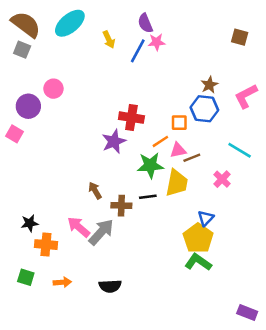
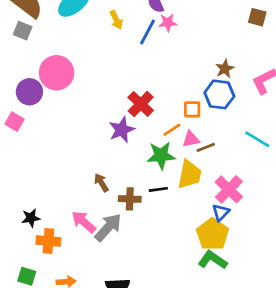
pink circle: (53, 89) -> (57, 73), size x1.6
red cross: (131, 118) -> (141, 104), turned 35
pink cross: (222, 179) -> (229, 189), moved, size x1.5

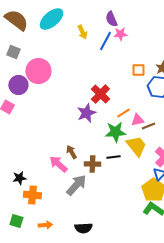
gray square: (23, 31) -> (13, 52), moved
orange square: (192, 109) -> (138, 70), moved
yellow trapezoid: (189, 175) -> (136, 146), turned -50
pink arrow: (84, 222) -> (58, 164), moved

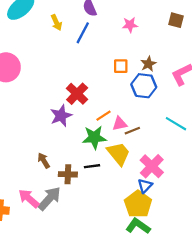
pink star: (120, 34) -> (130, 25), moved
pink arrow: (58, 164) -> (29, 198), moved

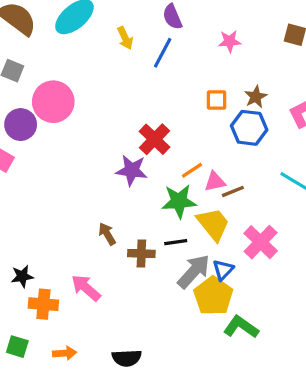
purple star: (61, 116) -> (132, 170), turned 30
blue triangle: (145, 186) -> (223, 270), moved
gray arrow: (49, 198) -> (194, 271), moved
yellow pentagon: (138, 204) -> (213, 296), moved

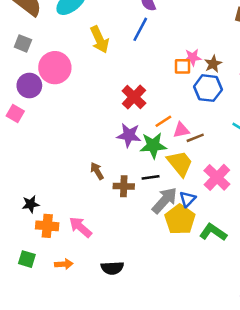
yellow arrow: (125, 38) -> (100, 40), moved, size x1.5
pink star: (230, 41) -> (193, 57), moved
purple star: (132, 170) -> (129, 135), moved
pink arrow: (86, 288) -> (80, 227), moved
green L-shape: (241, 327) -> (213, 232), moved

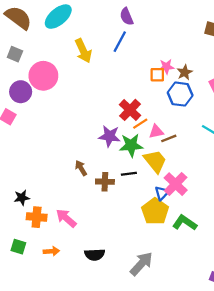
red cross: (134, 97) -> (130, 110), moved
pink cross: (217, 177) -> (176, 184), moved
gray arrow: (165, 200) -> (141, 264), moved

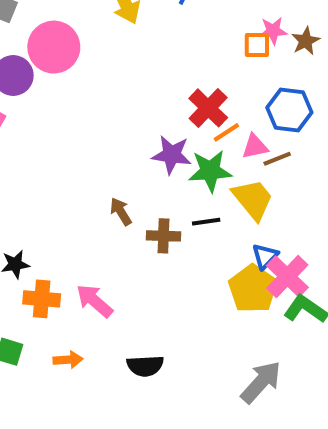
blue hexagon: (180, 94) -> (289, 110), moved
pink cross: (176, 184) -> (287, 277), moved
gray arrow: (141, 264) -> (261, 382), moved

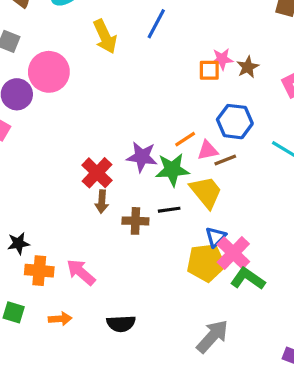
red cross: (208, 108) -> (97, 173), moved
brown arrow: (121, 212) -> (102, 202), turned -145
yellow pentagon: (253, 289) -> (206, 263), turned 30

